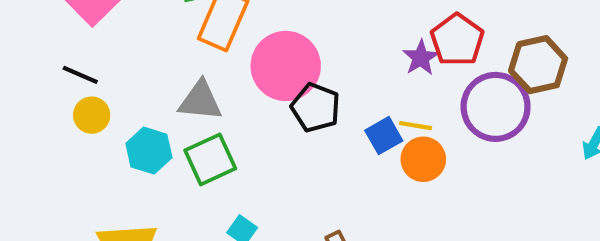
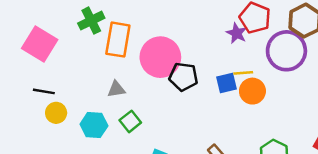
gray triangle: (200, 101) -> (116, 89), size x0.7
blue square: (384, 136) -> (226, 83), turned 30
green square: (210, 159) -> (130, 121), size x0.7

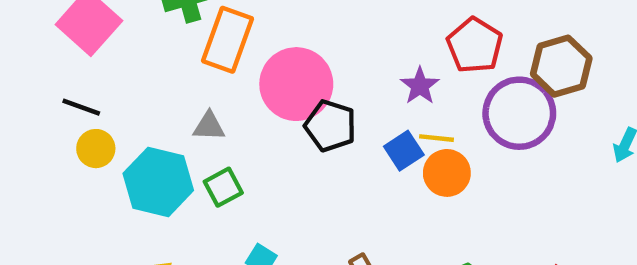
purple star: (237, 33) -> (420, 86), moved
blue square: (226, 83) -> (404, 151), turned -30
cyan hexagon: (94, 125) -> (158, 182), size x1.4

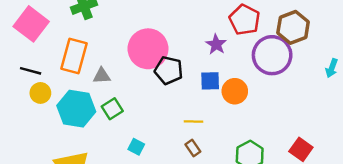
orange rectangle: (227, 40) -> (74, 56), moved
yellow line: (437, 138) -> (194, 121), moved
blue square: (404, 151) -> (210, 81), turned 36

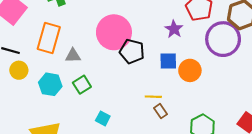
cyan hexagon: (76, 109) -> (50, 84), size x0.7
brown rectangle: (193, 148) -> (160, 111), moved

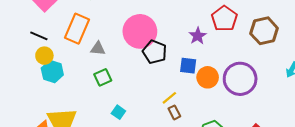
purple circle: (223, 39) -> (240, 79), moved
cyan hexagon: (50, 84) -> (52, 71), moved
yellow line: (153, 97) -> (169, 98), turned -49

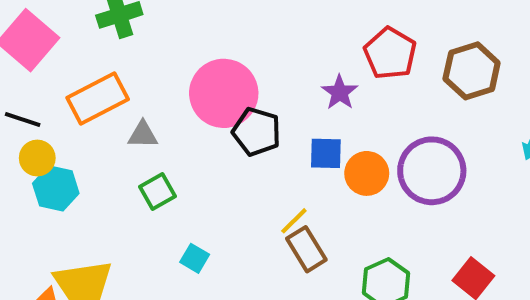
orange rectangle: (77, 29) -> (98, 99), turned 44
brown rectangle: (174, 112) -> (306, 249), size x1.5

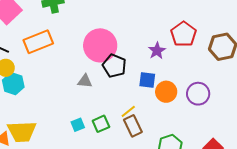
gray triangle: (143, 135) -> (85, 81), moved
purple circle: (432, 171) -> (198, 94), size x0.7
green square: (157, 192) -> (101, 124), moved
cyan square: (195, 258) -> (78, 125), turned 32

